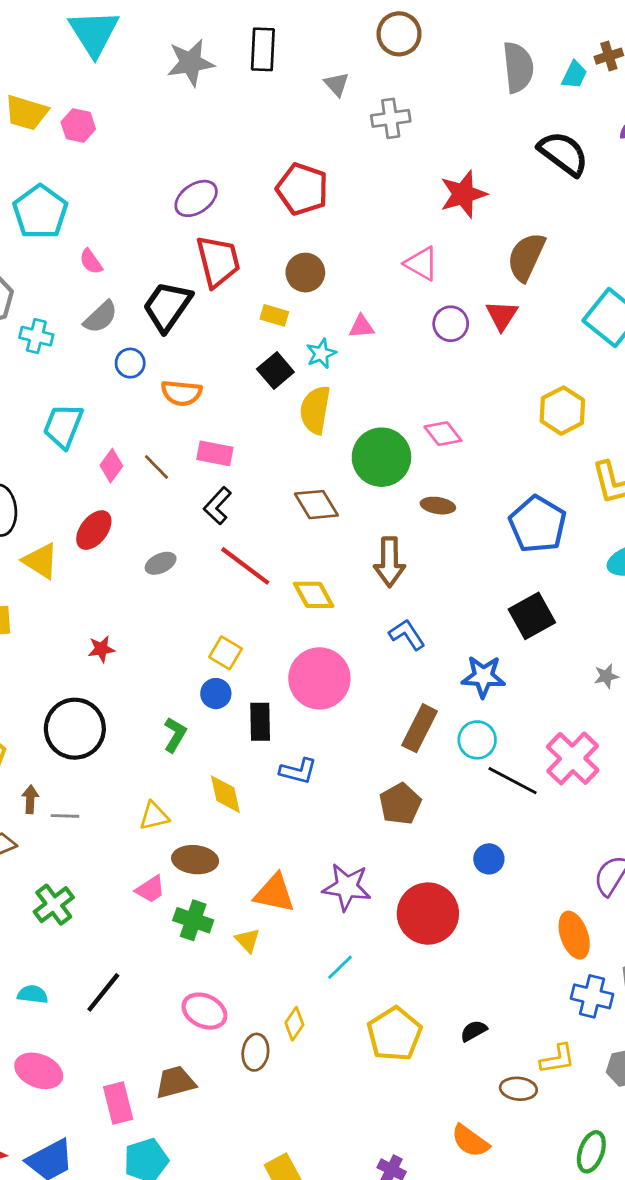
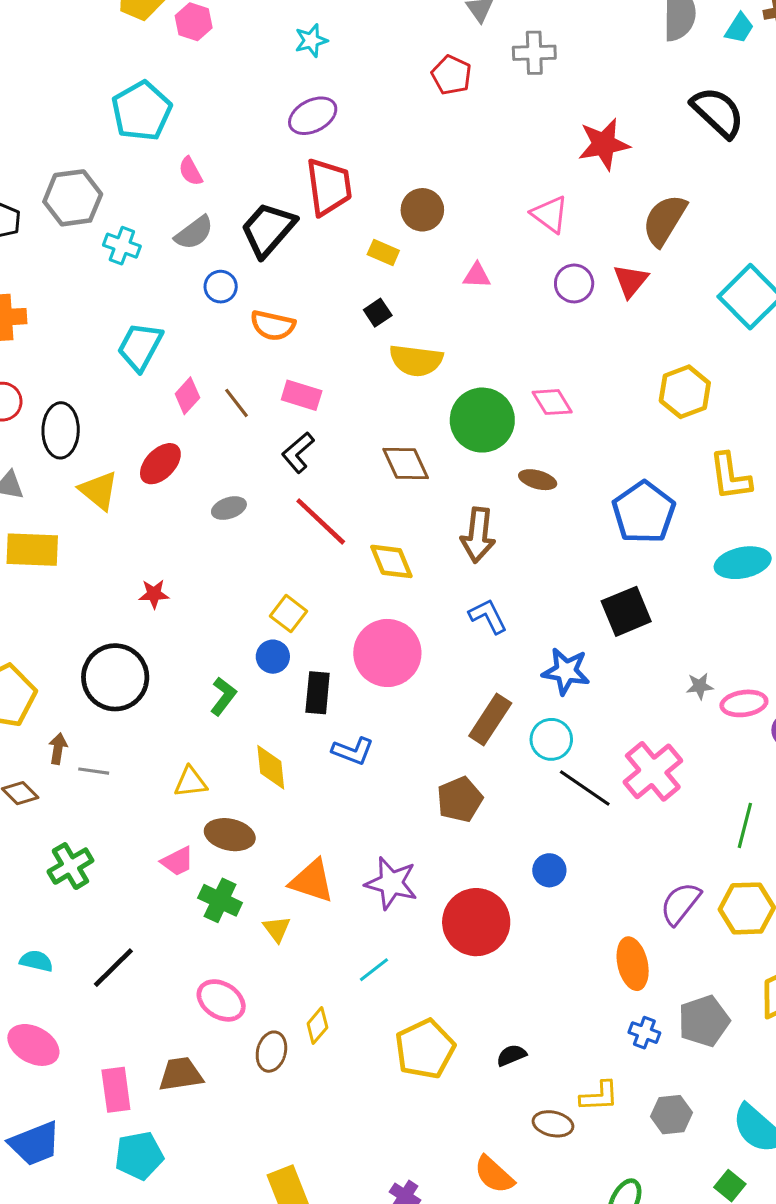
red pentagon: (302, 189) -> (451, 75), moved, size x0.7
cyan star: (321, 354) -> (311, 41), moved
black square: (275, 370) -> (378, 313), size x0.7
yellow semicircle: (315, 410) -> (416, 360), turned -99
blue cross: (592, 996) -> (644, 1033), size x0.7

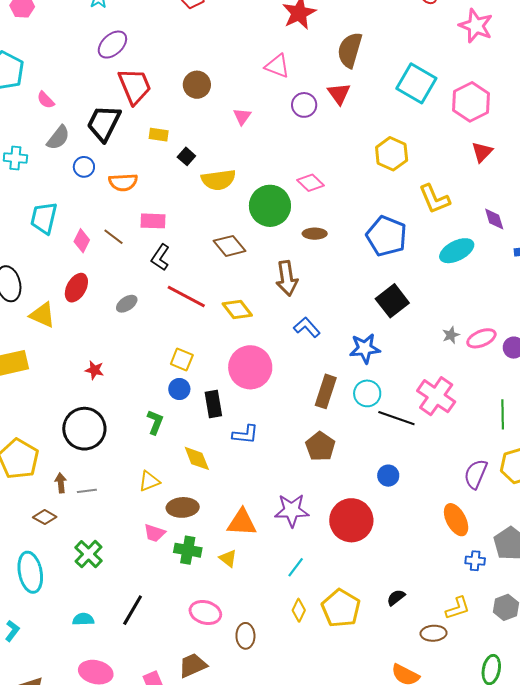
yellow rectangle: (383, 253) -> (159, 135), moved
pink triangle: (477, 276) -> (242, 116), turned -42
red star: (154, 594) -> (94, 370), turned 30
pink trapezoid: (177, 861) -> (154, 533), turned 60
yellow diamond: (317, 1025) -> (299, 610), moved

